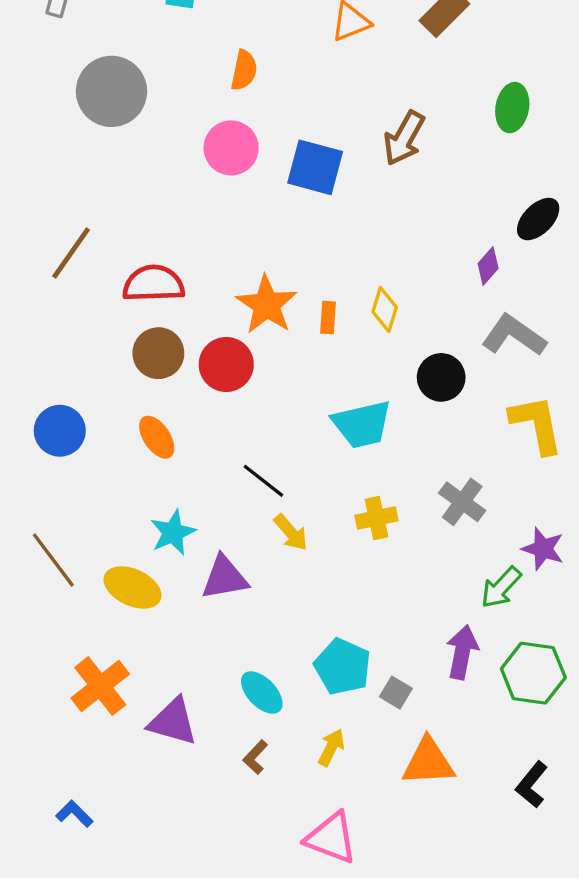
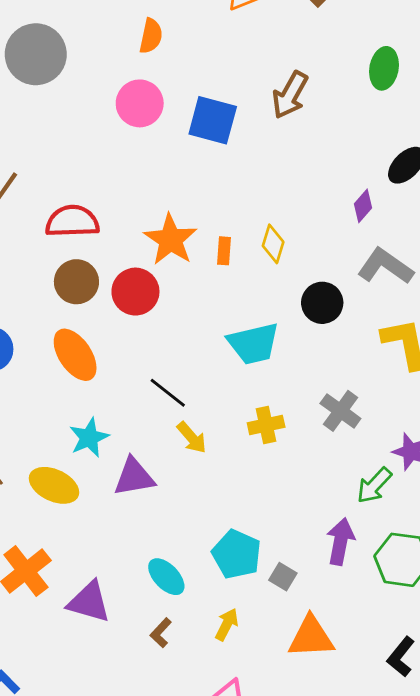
orange ellipse: (157, 437) -> (75, 355), size x1.4

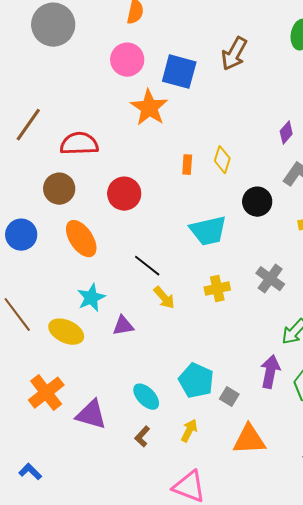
orange star: (171, 240) -> (149, 108), moved
brown circle: (76, 282) -> (59, 189), moved
purple triangle: (134, 477) -> (123, 326), size x0.7

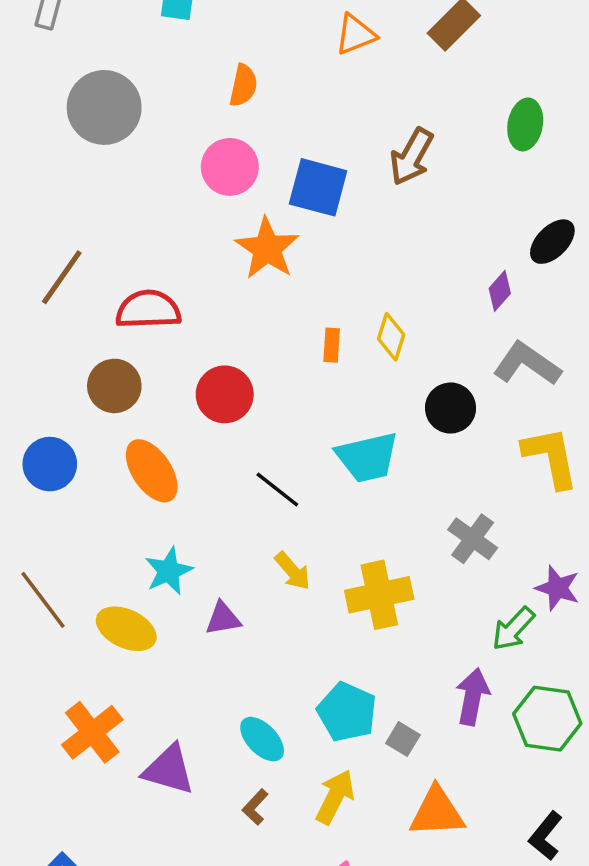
black line: (147, 266) -> (277, 490), moved
yellow cross: (217, 289) -> (379, 595), moved, size x1.5
yellow arrow: (189, 431) -> (335, 797), size x1.4

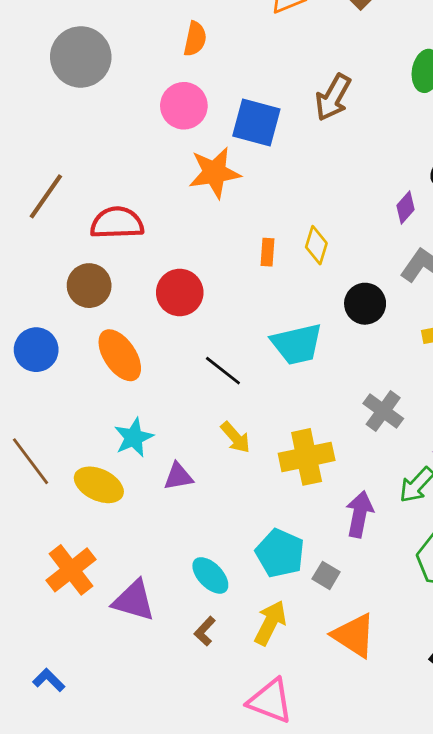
orange star: (267, 248) -> (215, 173), turned 30
purple arrow: (473, 697) -> (360, 514), moved
orange triangle: (437, 812) -> (354, 635), turned 36

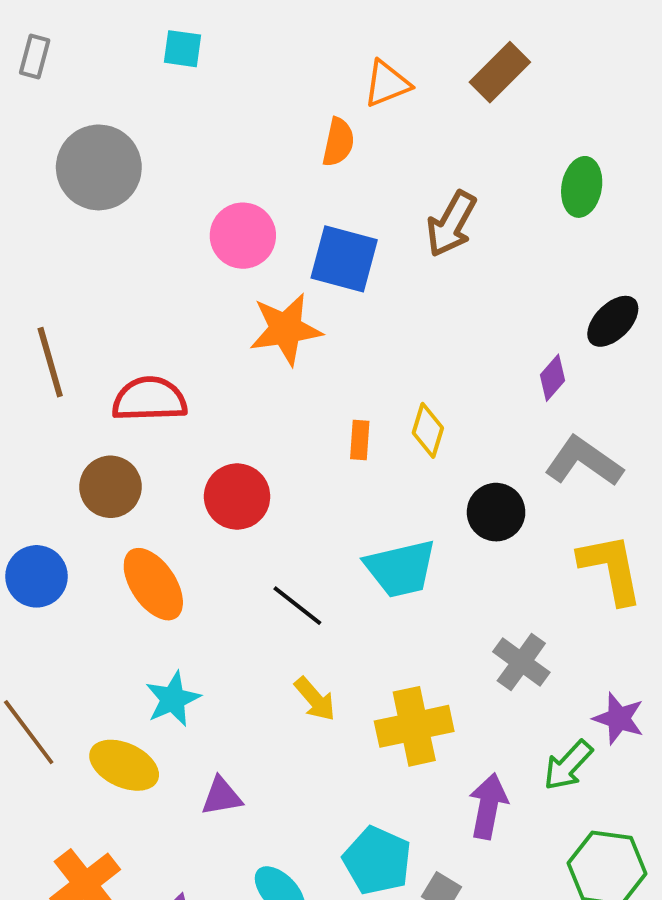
orange semicircle: (195, 39) -> (338, 142), moved
brown line: (46, 196) -> (50, 362), turned -51
purple triangle: (178, 476) -> (221, 796), moved

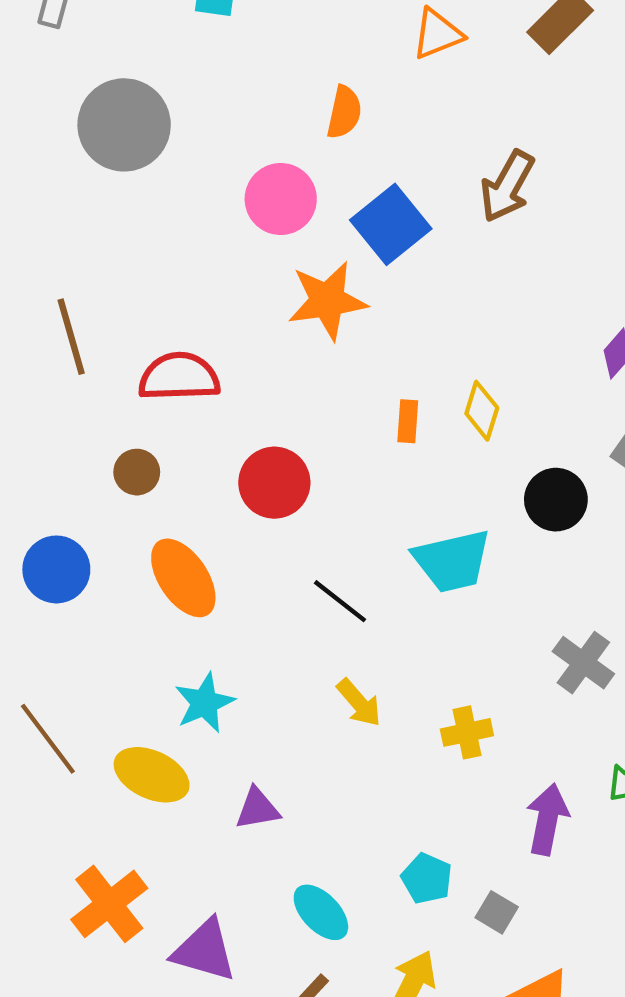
orange semicircle: (338, 142) -> (344, 112), moved
blue square: (344, 259) -> (391, 224), turned 36
brown circle: (110, 487) -> (137, 472), size x0.7
yellow cross: (414, 726) -> (467, 732), size x0.6
cyan pentagon: (377, 861) -> (427, 878), size x0.7

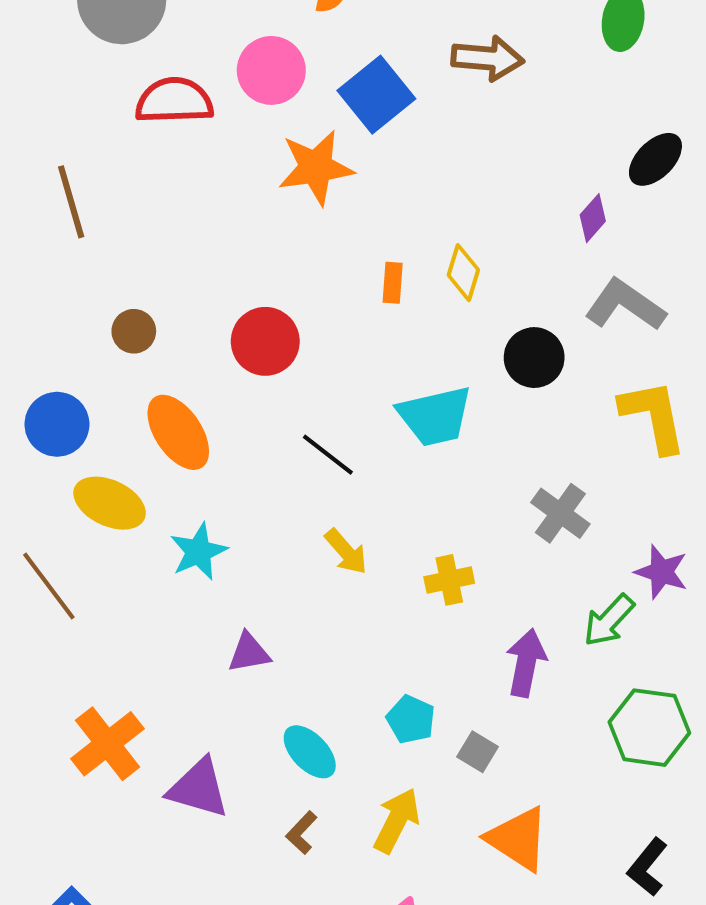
brown arrow: (507, 186) -> (488, 58), turned -114
red semicircle: (179, 377) -> (174, 101), moved
yellow ellipse: (152, 775) -> (110, 503), moved

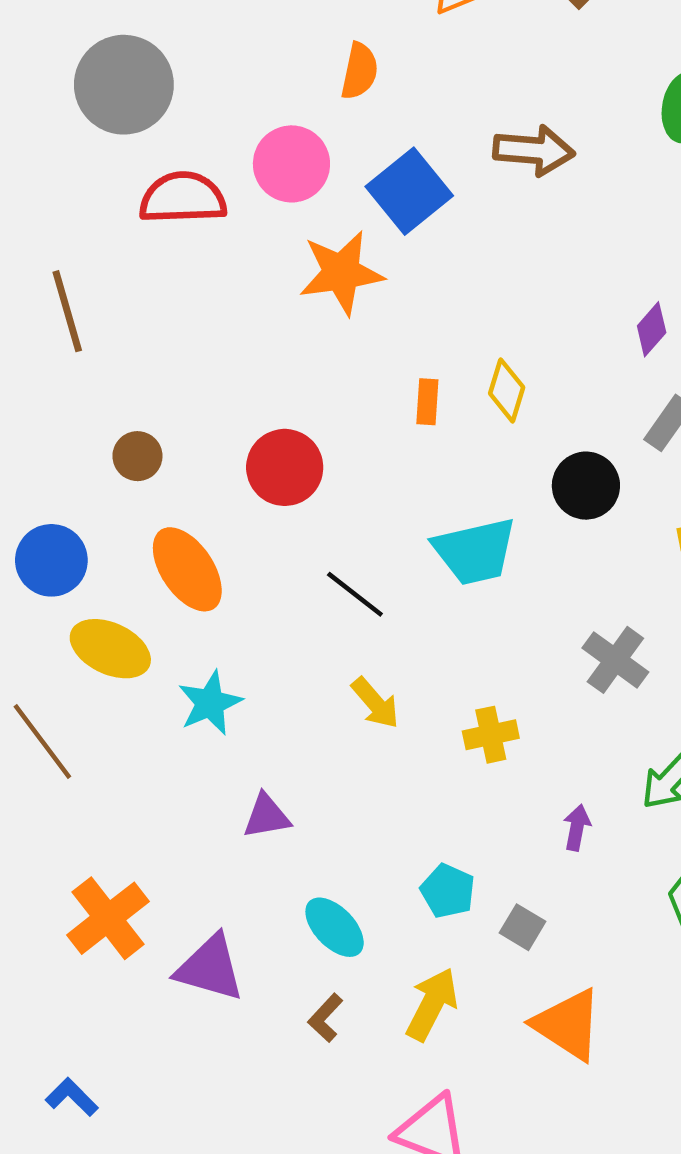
purple arrow: (526, 663) -> (577, 828), size x0.6

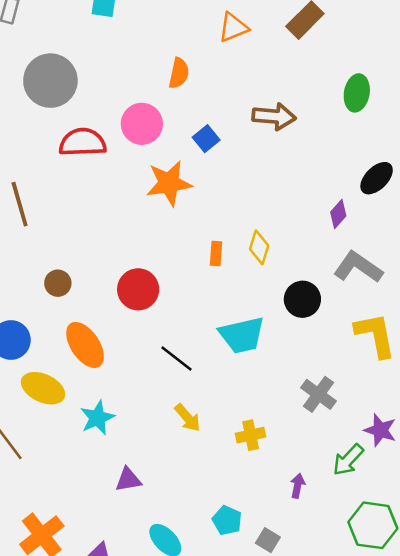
blue square: (409, 191) -> (206, 139), size x0.6

